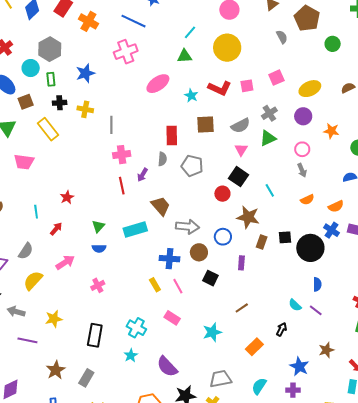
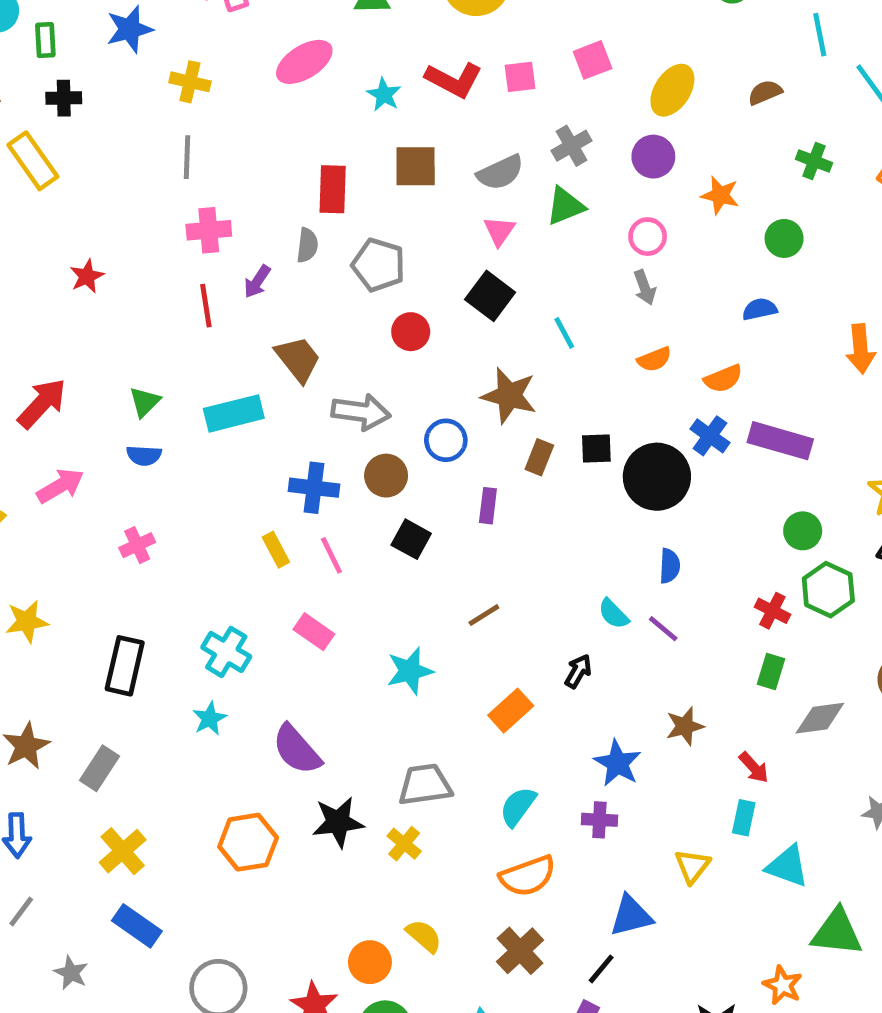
yellow ellipse: (310, 89) -> (672, 90), turned -35
yellow cross: (85, 109) -> (190, 82), moved
red circle: (222, 194) -> (411, 332), moved
red star: (67, 197) -> (87, 276), moved
red arrow: (56, 229) -> (42, 403), size x1.6

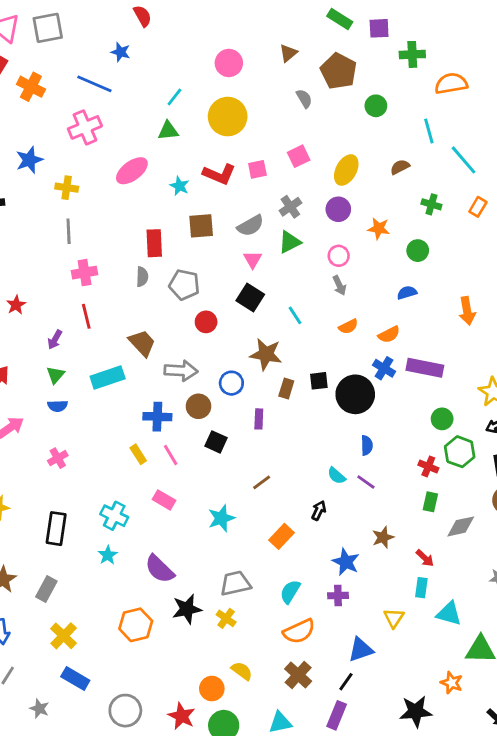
purple arrow: (257, 282) -> (55, 340), moved

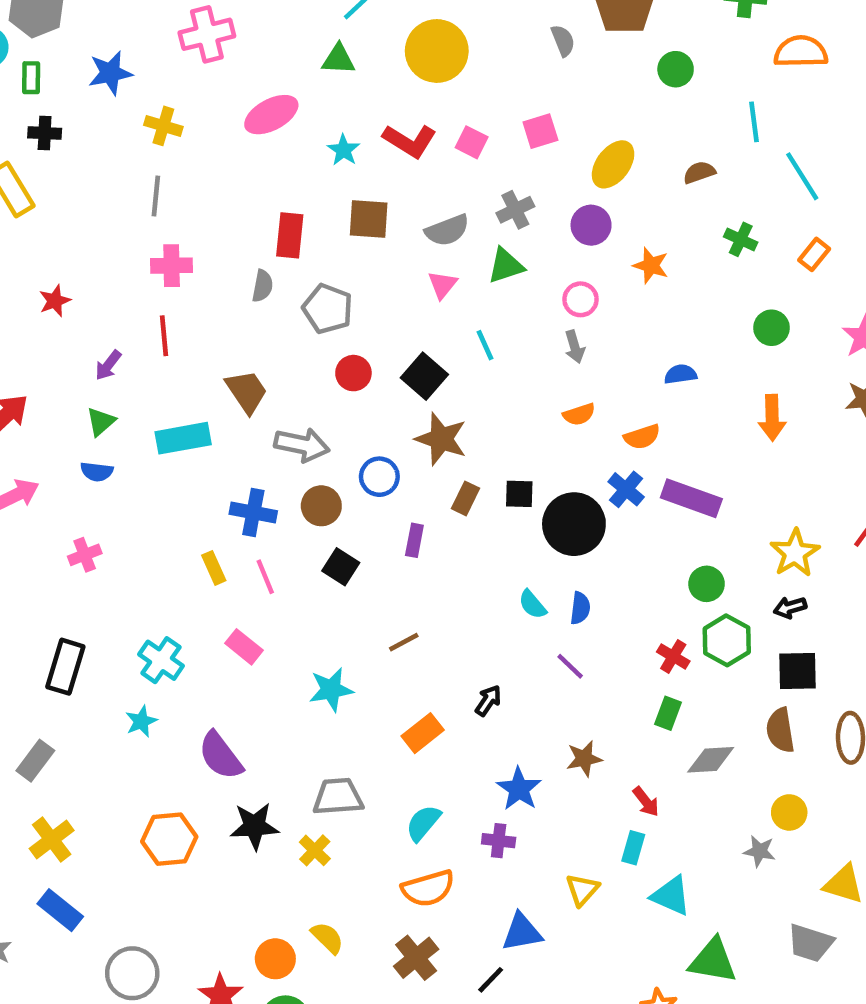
pink square: (257, 169) -> (472, 142), turned 30
green circle: (418, 251) -> (772, 328), moved
black square: (250, 297) -> (424, 376), moved
cyan line: (295, 315) -> (485, 345), moved
cyan semicircle: (336, 476) -> (532, 604), moved

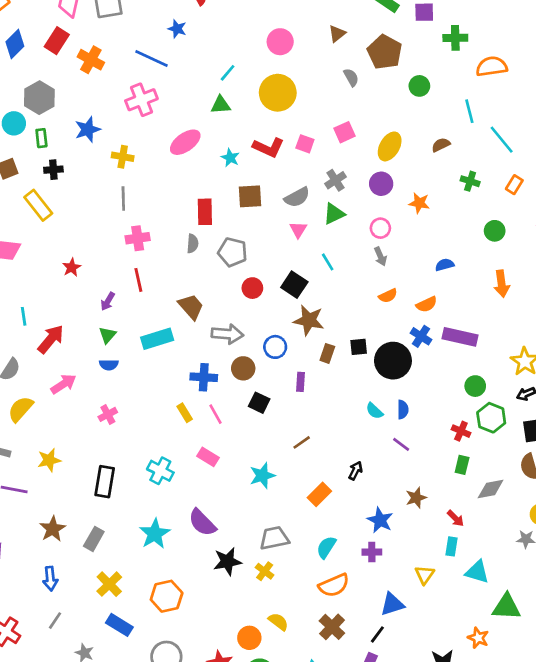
cyan star: (141, 721) -> (155, 534), moved, size x1.6
orange hexagon: (169, 839) -> (167, 596), moved

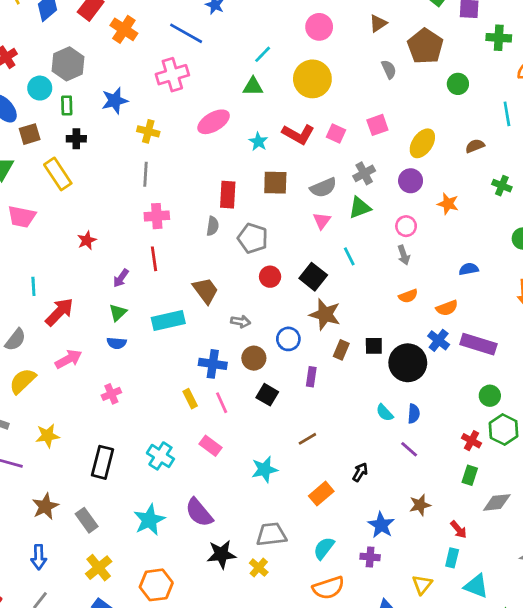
gray arrow: (227, 334) -> (241, 322), size x0.6
gray rectangle: (94, 539) -> (87, 520), turned -70

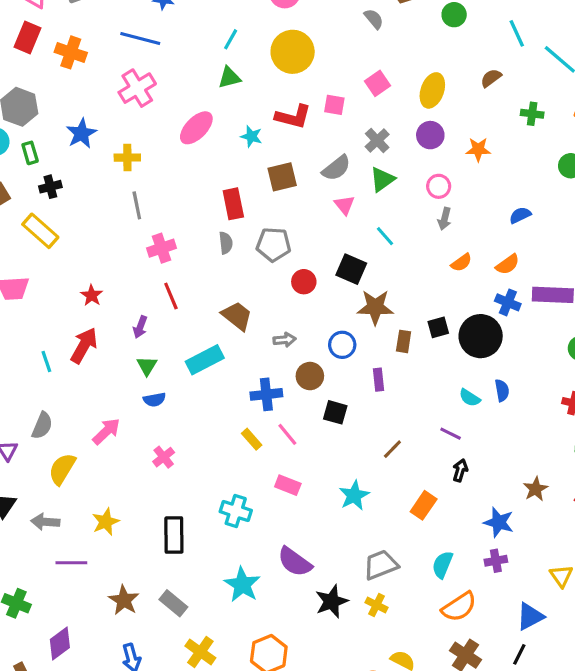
gray arrow: (404, 255) -> (445, 219), turned 48
red arrow: (59, 312) -> (84, 346), moved
purple line: (409, 449) -> (451, 434), moved

